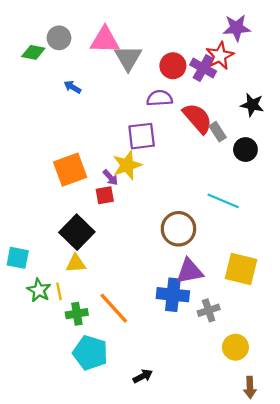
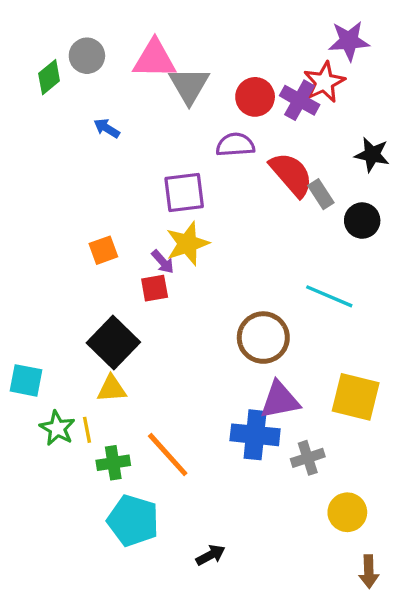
green diamond: (33, 52) -> (49, 77), turned -50
purple square: (142, 136) -> (184, 193), moved
orange square: (70, 170) -> (103, 250), size x0.6

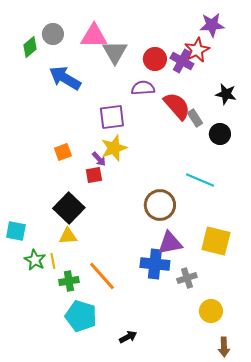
blue arrow: (107, 128) -> (65, 78), size x2.0

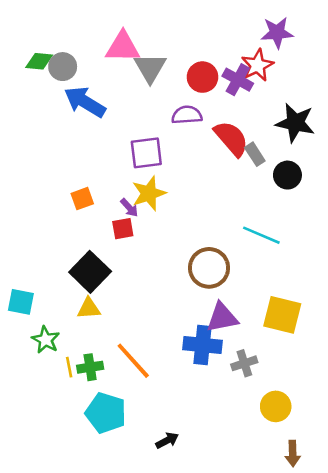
gray circle: (53, 34) -> (63, 67), moved
green diamond: (30, 47) -> (39, 61), turned 45
black star: (226, 94) -> (295, 123), size x1.4
yellow line: (53, 261) -> (69, 367), moved

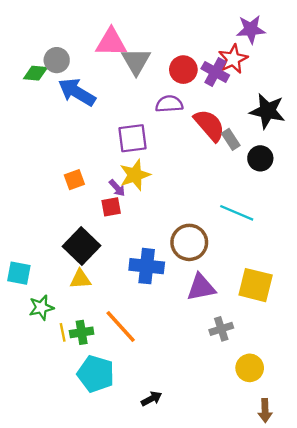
green diamond: (39, 61) -> (35, 73), moved
green star: (46, 340) -> (41, 308), turned 30
blue cross: (202, 345) -> (147, 266), moved

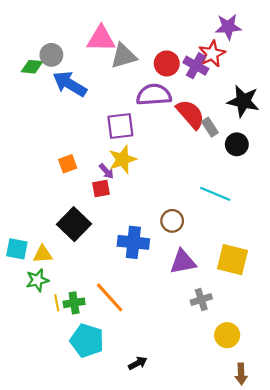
gray triangle: (136, 61) -> (124, 56), turned 44
purple semicircle: (169, 104) -> (154, 95), size x1.4
brown circle: (189, 242) -> (172, 221), size x0.7
yellow triangle: (80, 279) -> (43, 254), moved

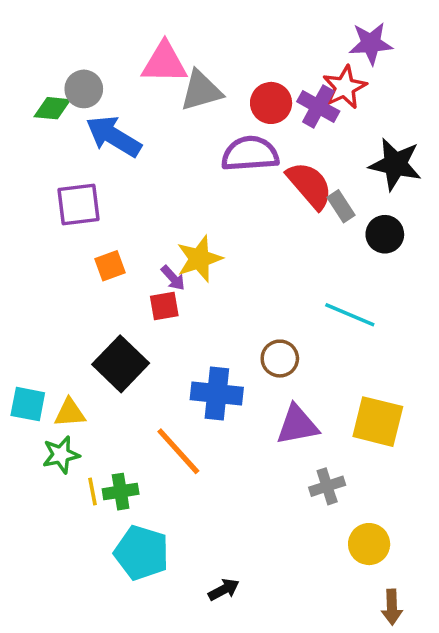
purple square: (120, 126) -> (79, 204), moved
orange line: (110, 297) -> (178, 451), moved

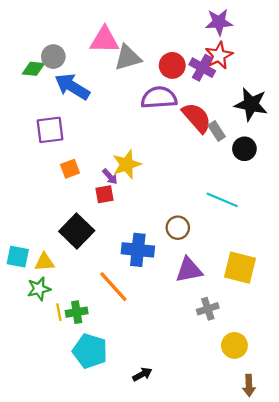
purple star: (371, 43) -> (219, 22), moved

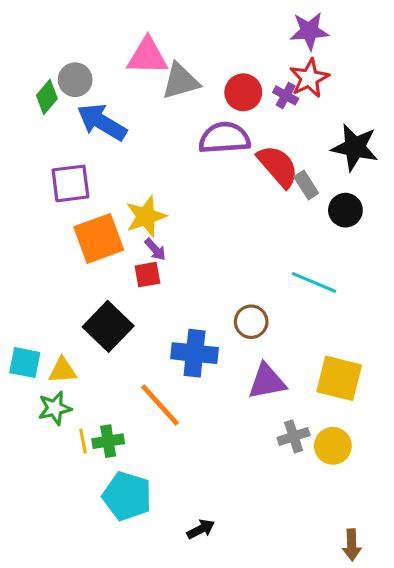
purple cross: (202, 68) -> (286, 95), size x0.7
green diamond: (33, 69) -> (47, 97), turned -55
yellow star: (127, 164) -> (146, 216), moved
orange square: (70, 169) -> (99, 238), size x1.8
yellow circle: (234, 345) -> (333, 446), moved

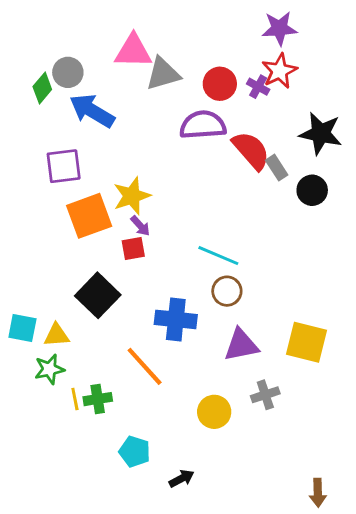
cyan line: (314, 282) -> (218, 256), moved
yellow circle: (333, 446) -> (214, 412), moved
cyan pentagon: (127, 496) -> (135, 452), moved, size x0.7

